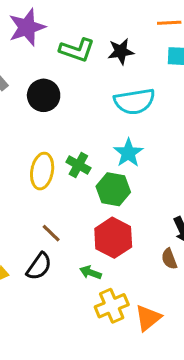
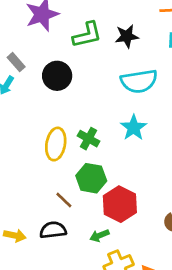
green L-shape: (77, 50) -> (87, 35), turned -32
green hexagon: (113, 189) -> (91, 178), moved
black semicircle: (39, 266) -> (53, 230), turned -132
green arrow: (91, 272) -> (99, 235), turned -42

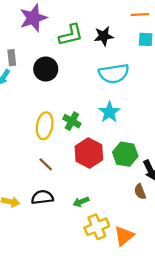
gray rectangle: (16, 62) -> (12, 58), turned 35
green hexagon: (91, 178) -> (125, 154), moved
brown line: (64, 200) -> (46, 164), moved
red hexagon: (120, 204) -> (89, 153), moved

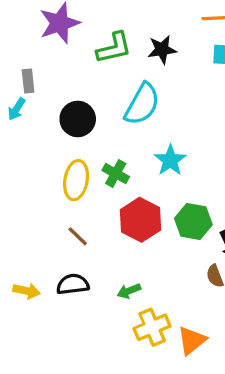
black circle: (46, 69) -> (78, 119), moved
cyan semicircle: (114, 74) -> (142, 104), moved, turned -52

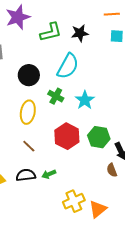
green cross: (116, 174) -> (56, 96), moved
green arrow: (129, 291) -> (49, 174), moved

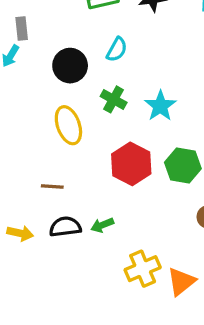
cyan semicircle: (68, 66) -> (117, 49), moved, size x0.6
yellow ellipse: (28, 112) -> (68, 125), turned -30
brown line: (29, 146) -> (52, 186), moved, turned -40

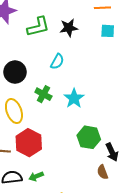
cyan semicircle: (117, 49) -> (57, 61), moved
red hexagon: (131, 164) -> (29, 143), moved

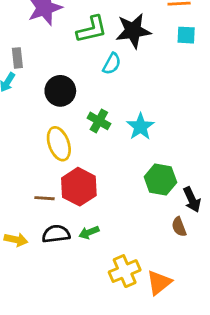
black star: (69, 28) -> (133, 31), size x1.4
cyan semicircle: (57, 61) -> (112, 64), moved

